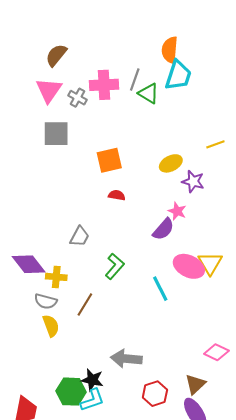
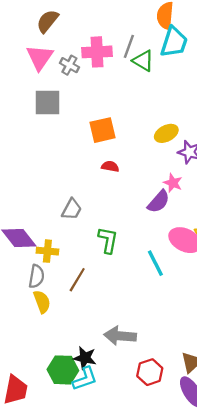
green L-shape: (115, 266) -> (108, 240), turned -30
gray semicircle: (46, 301) -> (36, 276), turned -95

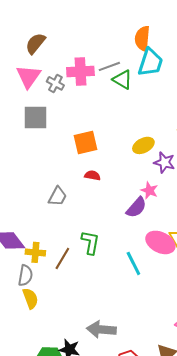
gray line: (129, 46) -> (109, 66), turned 50
gray trapezoid: (72, 209) -> (57, 196), moved
brown line: (77, 280) -> (62, 258), moved

